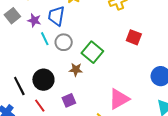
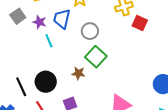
red square: (134, 37) -> (140, 23), moved
gray circle: (64, 42) -> (90, 31), moved

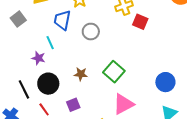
purple star: (39, 22) -> (38, 58), moved
green square: (96, 57) -> (114, 72), moved

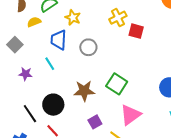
purple star: (38, 58) -> (26, 74), moved
brown star: (81, 74) -> (84, 91), size x1.5
purple square: (73, 105) -> (95, 122), moved

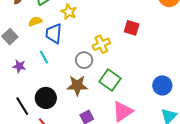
yellow cross: (118, 18) -> (101, 44), moved
yellow semicircle: (34, 22) -> (35, 21), moved
gray circle: (88, 47) -> (84, 60), moved

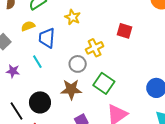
yellow star: (69, 12) -> (73, 17), moved

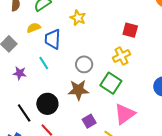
yellow cross: (95, 48) -> (121, 56), moved

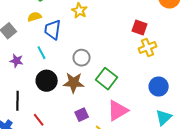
red square: (130, 30) -> (139, 28), moved
yellow cross: (121, 56) -> (147, 48), moved
black circle: (47, 104) -> (47, 81), moved
black line: (24, 113) -> (18, 101), turned 30

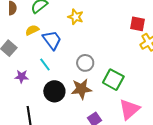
blue trapezoid: (52, 30) -> (52, 40), turned 145

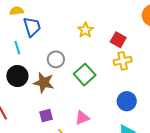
yellow star: (76, 17) -> (85, 30), moved
green square: (113, 80) -> (85, 75), moved
pink triangle: (129, 109) -> (82, 118), size x0.7

